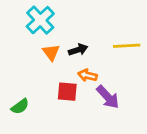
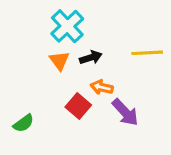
cyan cross: (40, 20) -> (67, 26), moved
red square: (67, 92) -> (78, 106), turned 35

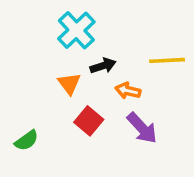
orange triangle: (59, 61) -> (69, 84), moved
orange arrow: (102, 87) -> (128, 91), moved

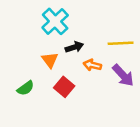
purple arrow: (142, 128) -> (123, 75), moved
green semicircle: (27, 140) -> (26, 88), moved

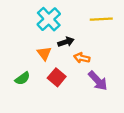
yellow line: (121, 43) -> (101, 19), moved
purple arrow: (123, 75) -> (98, 81), moved

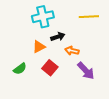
cyan cross: (49, 19) -> (43, 17), turned 30
orange triangle: (44, 53) -> (39, 47), turned 40

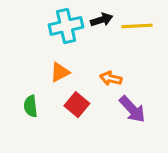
black arrow: (58, 37) -> (102, 20), moved
green semicircle: (20, 69) -> (31, 106), turned 120

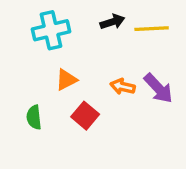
cyan cross: (66, 26) -> (51, 30), moved
purple arrow: (132, 109) -> (158, 88), moved

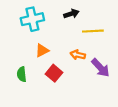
yellow line: (152, 29) -> (93, 31), moved
purple arrow: (158, 88) -> (100, 68), moved

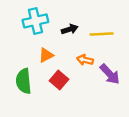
black arrow: (71, 14) -> (70, 29), moved
green semicircle: (22, 74) -> (24, 81), size x1.5

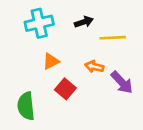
black arrow: (70, 29) -> (84, 22), moved
green semicircle: (24, 81) -> (26, 106), moved

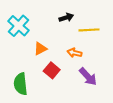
cyan cross: (39, 23) -> (19, 26), moved, turned -35
purple arrow: (122, 82) -> (88, 77), moved

